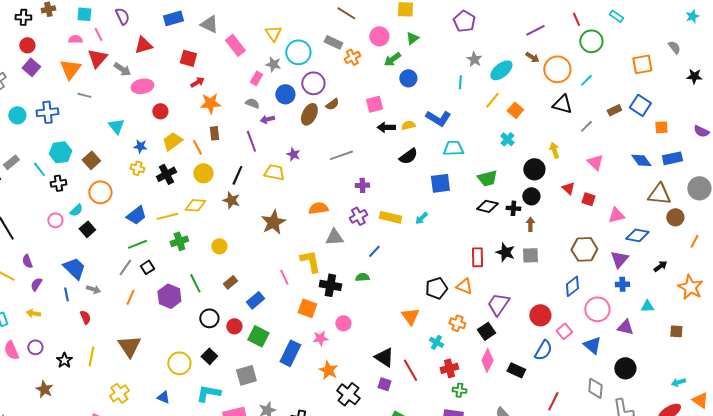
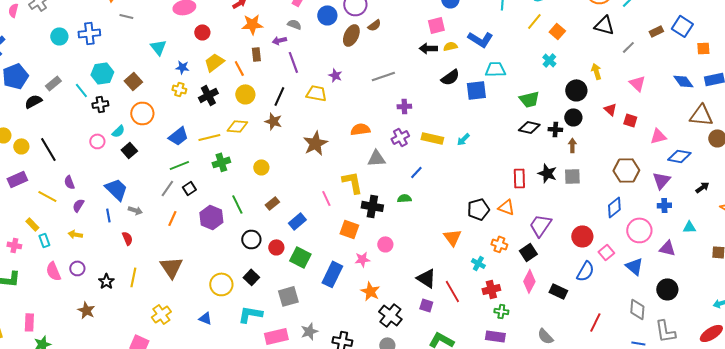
pink square: (374, 104) -> (436, 25), moved
purple arrow: (267, 119) -> (279, 40), moved
blue square: (440, 183) -> (476, 90), moved

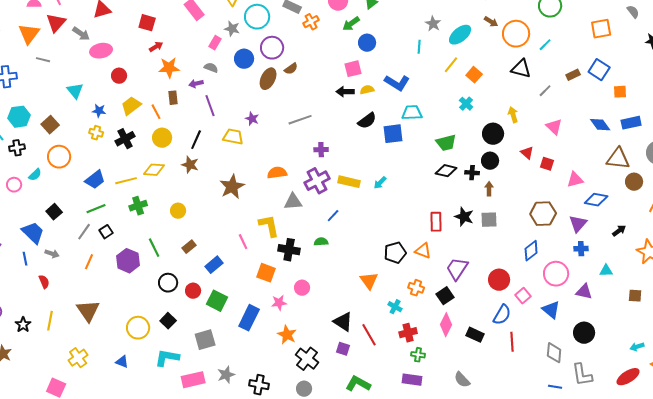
purple cross: (400, 137) -> (317, 181), size x1.4
black square: (129, 150) -> (54, 212), moved
red line: (595, 322) -> (512, 342), moved, turned -30

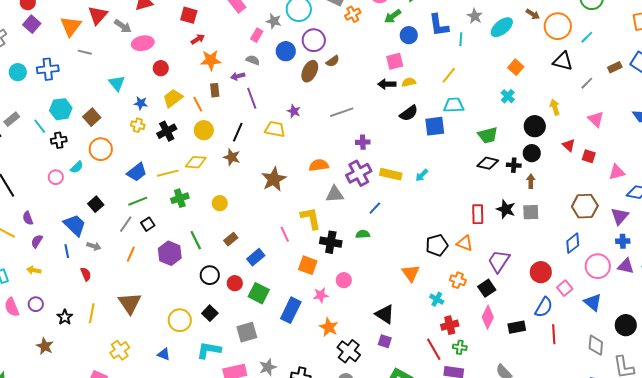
yellow line: (451, 65) -> (449, 75), moved
blue L-shape: (397, 83) -> (439, 25), moved, turned 50
purple triangle: (584, 292) -> (626, 266), moved
red line: (369, 335) -> (434, 349), moved
black rectangle: (475, 335) -> (517, 327), turned -36

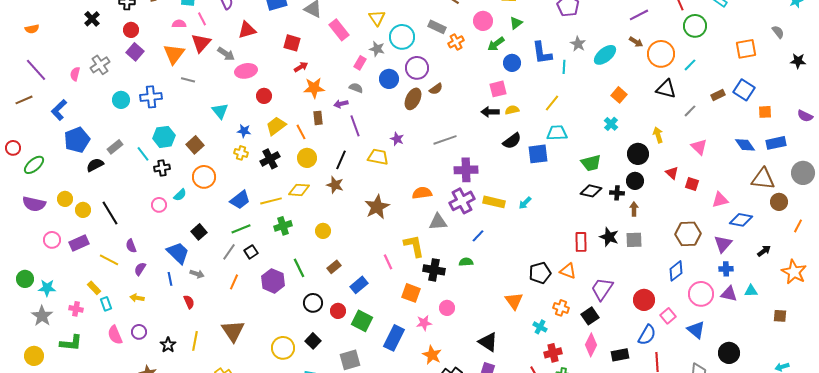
purple cross: (363, 142) -> (466, 170), size x1.6

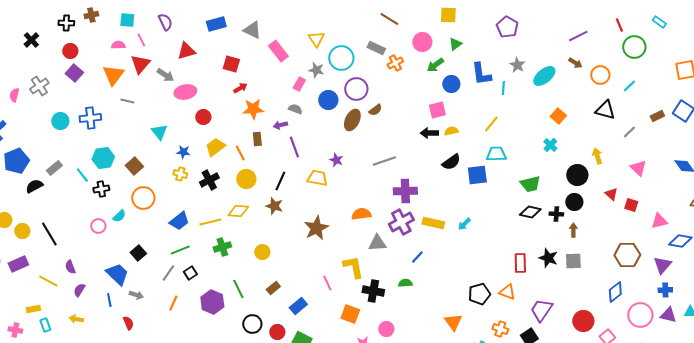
orange circle: (661, 54) -> (600, 75), size x0.7
yellow rectangle: (94, 288) -> (33, 309), turned -56

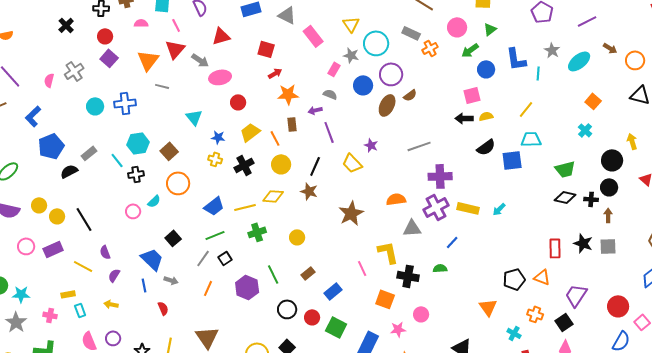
purple line: (578, 36) -> (587, 21), moved
pink semicircle: (118, 45) -> (141, 23), moved
yellow trapezoid: (317, 178) -> (352, 163), turned -145

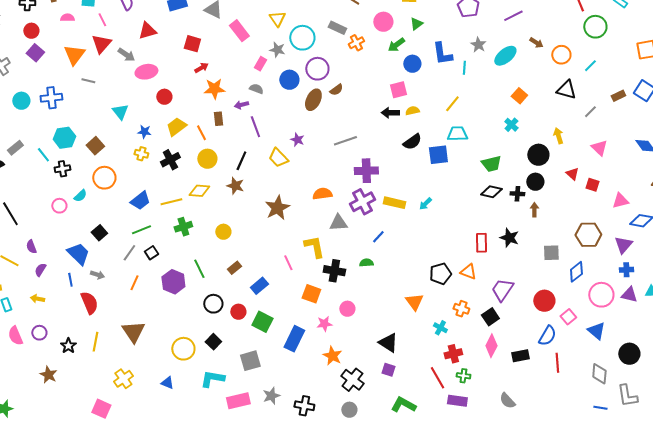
gray square: (608, 246) -> (551, 253), moved
red semicircle: (163, 308) -> (89, 303), size x1.6

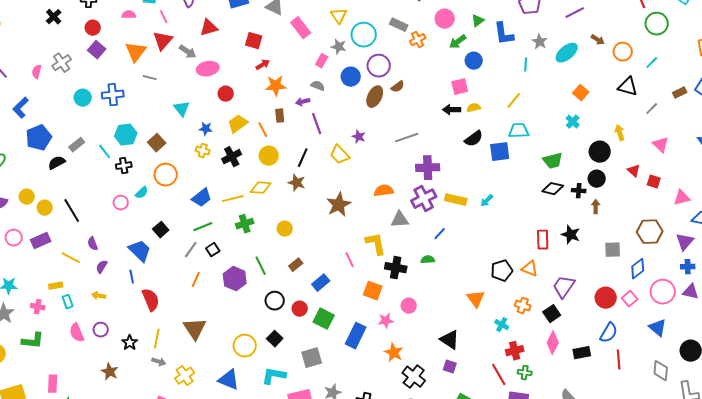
blue L-shape: (442, 54) -> (504, 34), moved
gray arrow: (97, 275) -> (159, 362), moved
pink square: (568, 317) -> (630, 299), moved
blue triangle: (167, 383) -> (229, 380), size x1.6

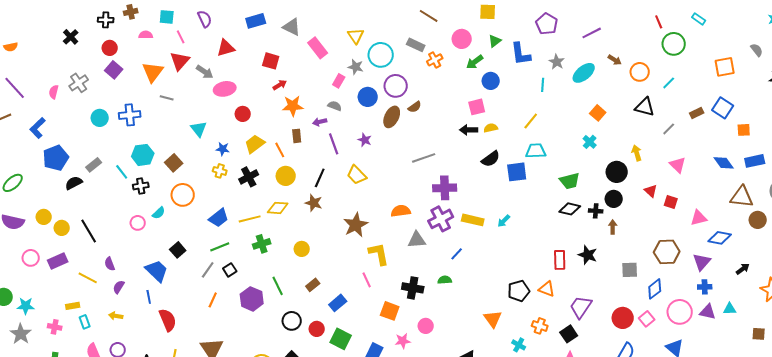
purple star: (359, 137) -> (365, 140), moved
yellow L-shape: (376, 244) -> (379, 254), moved

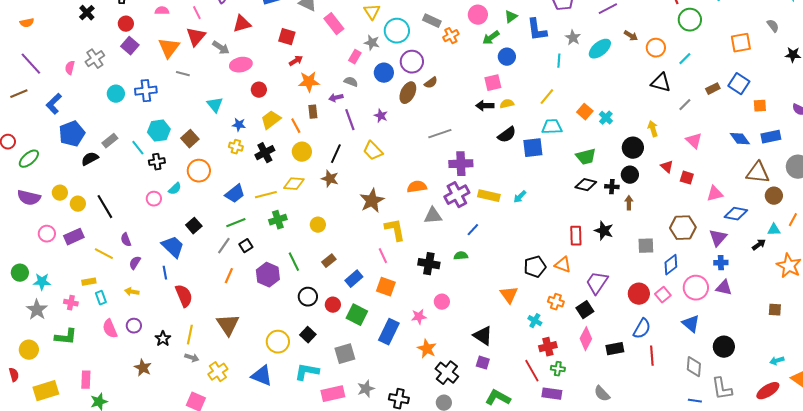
orange square: (598, 113) -> (585, 112), moved
cyan triangle: (730, 309) -> (774, 230), moved
orange square: (390, 311) -> (386, 287), moved

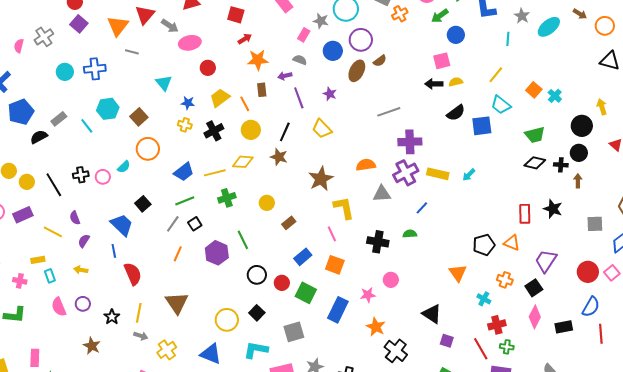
cyan trapezoid: (552, 127) -> (501, 105), turned -140
black cross: (157, 162) -> (81, 175), moved
brown rectangle: (329, 261) -> (289, 223), moved
purple square: (483, 363) -> (447, 341), moved

